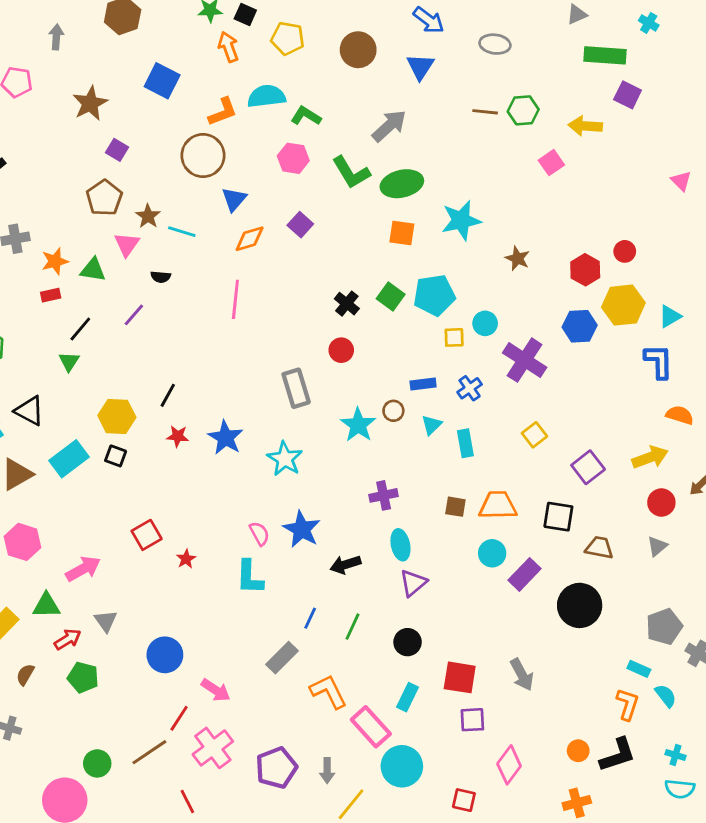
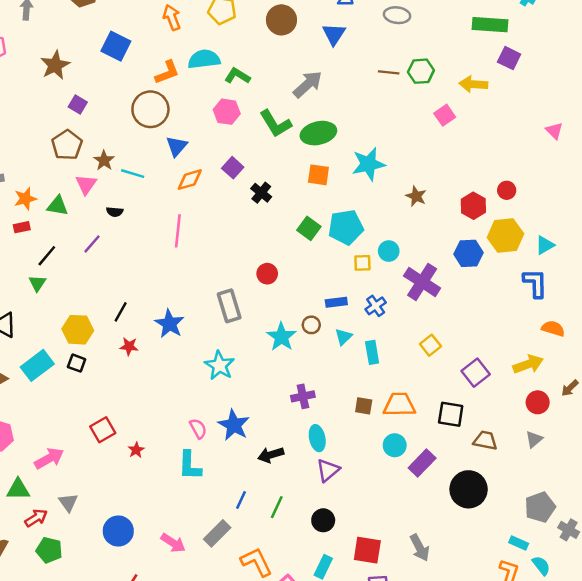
black cross: (347, 304) -> (261, 193), moved
blue star: (226, 438) -> (169, 324), moved
pink arrow: (216, 690) -> (173, 543), moved

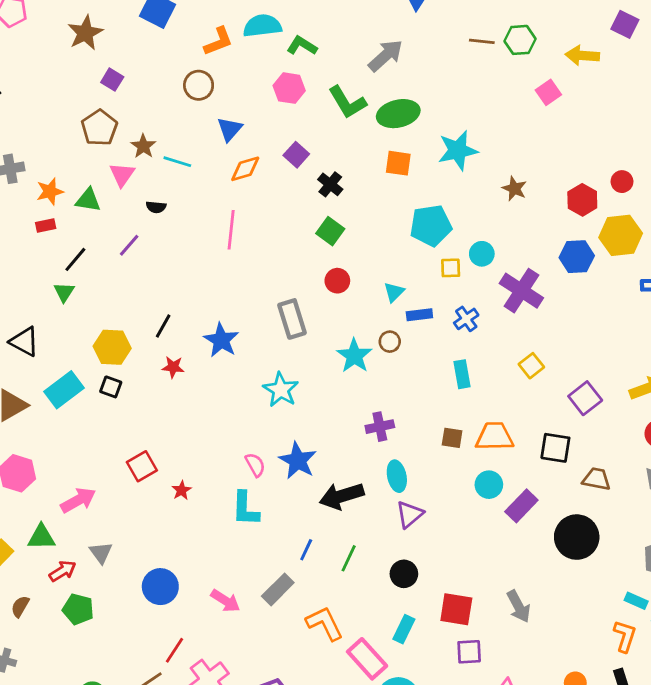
brown circle: (150, 109) -> (199, 85), size x0.7
green square: (309, 228) -> (330, 231), moved
cyan triangle: (343, 337) -> (394, 292), moved
black arrow: (271, 455) -> (342, 496), size x1.4

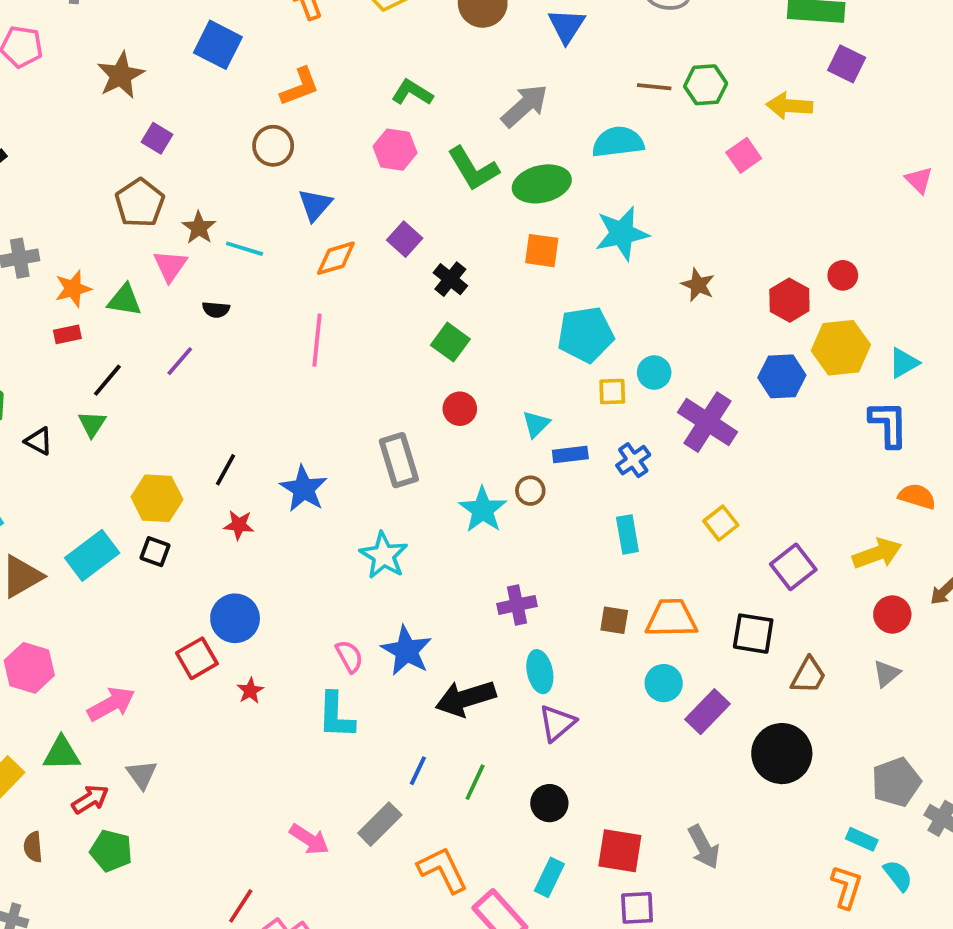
cyan semicircle: (262, 26) -> (618, 142), moved
black triangle: (24, 342) -> (39, 441), moved, size x0.7
brown trapezoid: (597, 479) -> (808, 675), turned 108
blue circle: (160, 587) -> (235, 618), moved
brown semicircle: (20, 606) -> (33, 847), turned -35

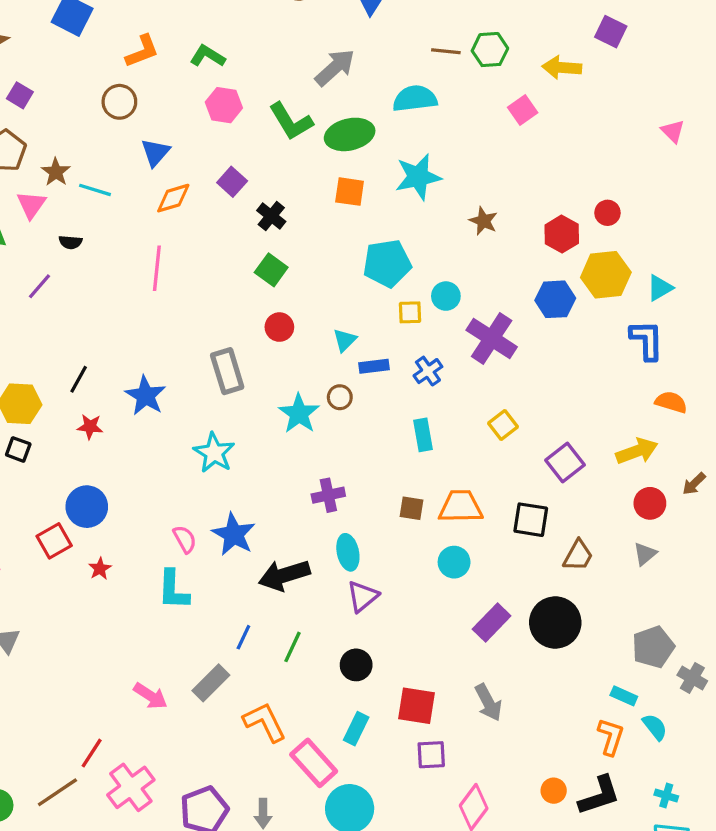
green L-shape: (412, 92) -> (208, 56), moved
purple rectangle: (708, 712) -> (492, 622), moved

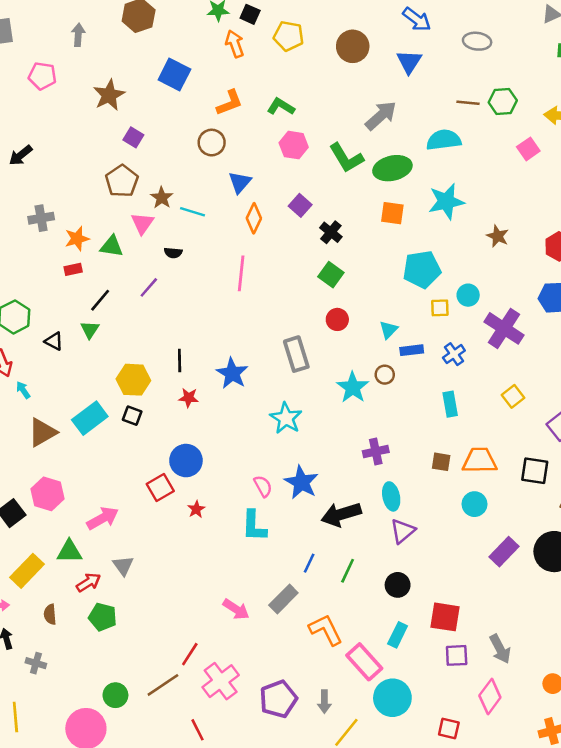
orange diamond: (173, 198) -> (254, 218), turned -48
black line: (79, 379) -> (180, 360), turned -30
gray arrow: (488, 702) -> (500, 649), moved

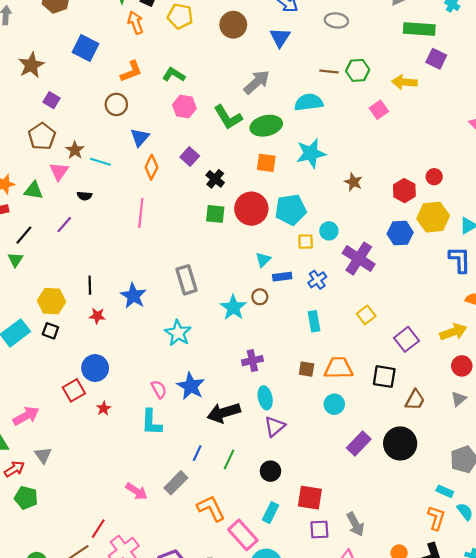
green square: (331, 275) -> (215, 214), turned -30
red circle: (337, 319) -> (251, 209), moved, size x1.8

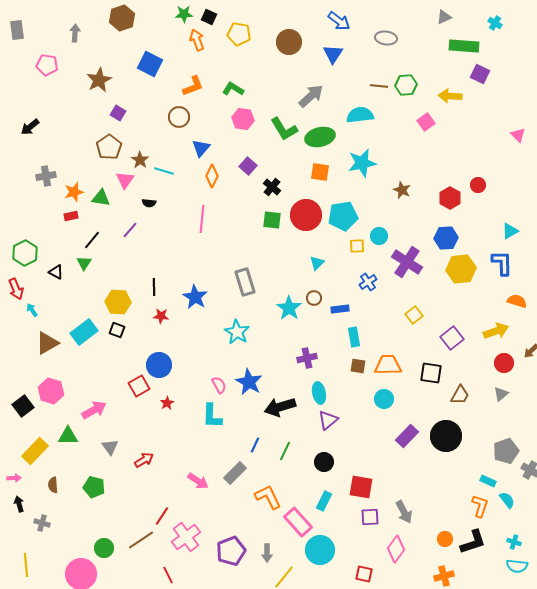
yellow hexagon: (433, 217) -> (461, 269), moved
blue rectangle: (282, 277) -> (340, 309), moved
cyan rectangle: (314, 321) -> (354, 337), moved
red arrow: (14, 469) -> (144, 460), moved

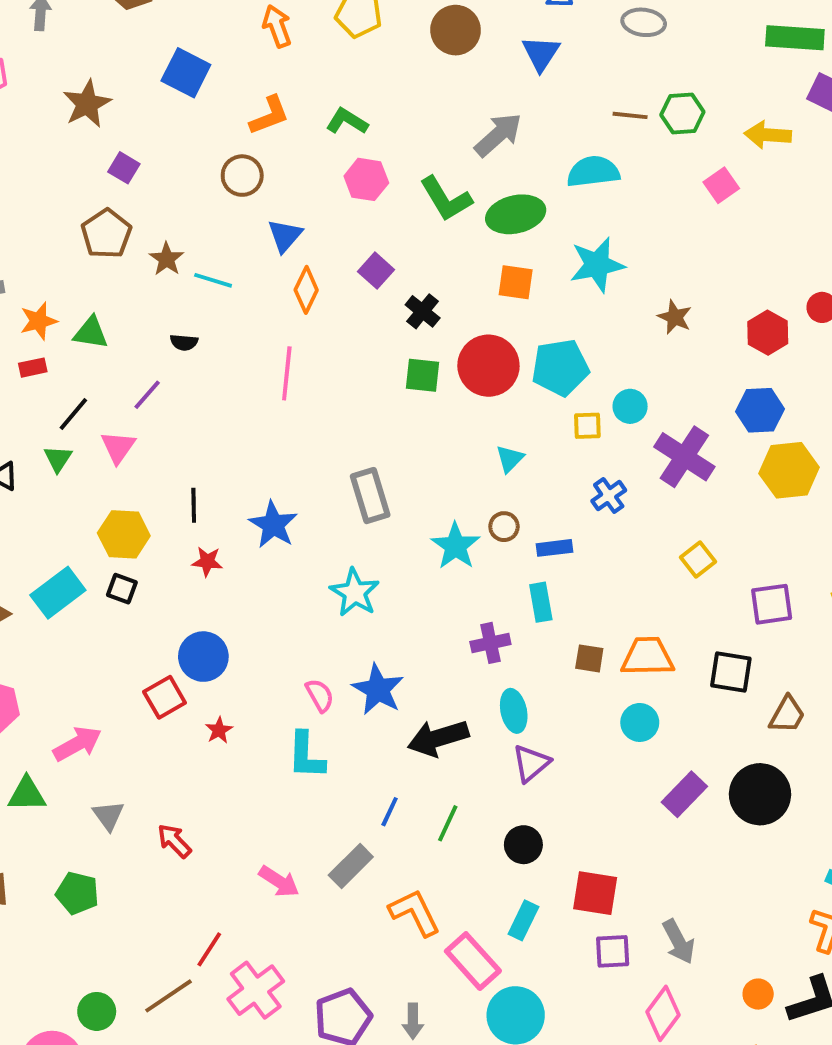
pink triangle: (125, 180) -> (118, 447), moved
cyan rectangle: (354, 337) -> (541, 602), moved
purple square: (452, 338) -> (772, 604), turned 30
red arrow: (144, 460) -> (174, 841), turned -102

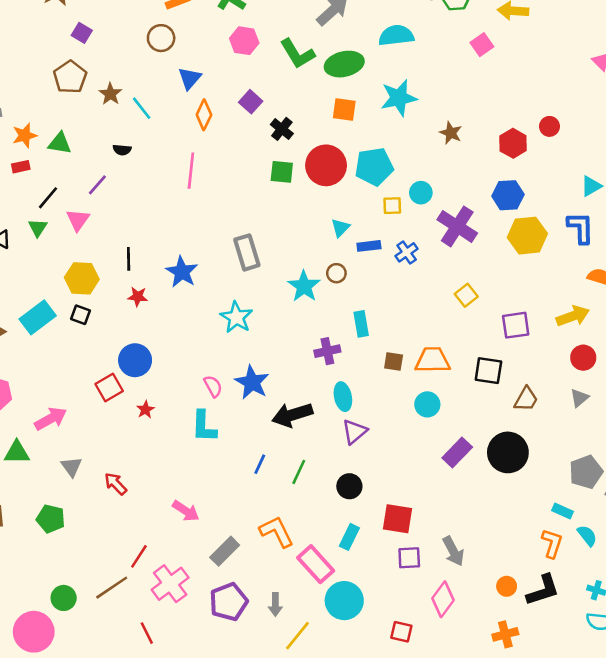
cyan line: (213, 280) -> (142, 108), turned 35
blue rectangle: (554, 548) -> (369, 246), moved
gray rectangle: (351, 866) -> (225, 551), moved

